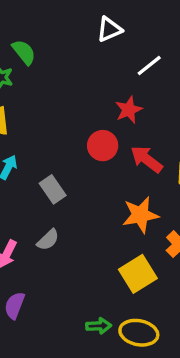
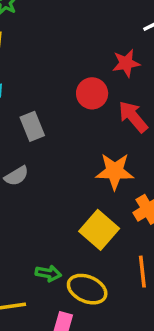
yellow square: (138, 274) -> (99, 230), turned -30

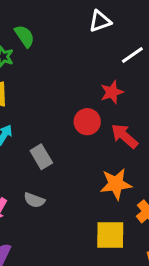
gray semicircle: (16, 176) -> (34, 200), turned 60
yellow square: (99, 230) -> (110, 235), turned -32

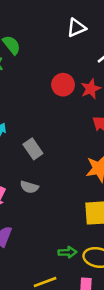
red circle: (87, 122) -> (63, 85), moved

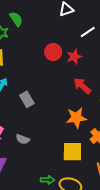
gray semicircle: (29, 187) -> (23, 139), moved

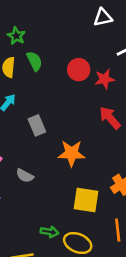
green semicircle: (16, 19) -> (34, 61), moved
orange star: (76, 118) -> (71, 153), moved

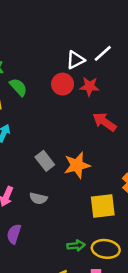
white triangle: (103, 17) -> (75, 60), moved
red star: (105, 79) -> (90, 86), turned 30
gray rectangle: (37, 125) -> (45, 161), moved

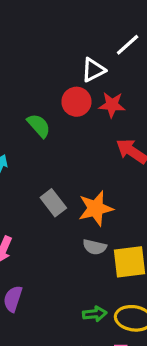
white line: (103, 53) -> (128, 45), moved
green semicircle: (18, 87) -> (39, 126), moved
gray semicircle: (38, 198) -> (95, 247), moved

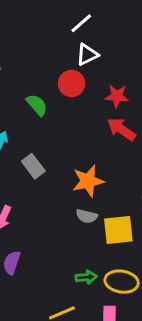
white line: (128, 45) -> (81, 23), moved
red star: (112, 105) -> (117, 96), moved
gray rectangle: (53, 203) -> (33, 166), moved

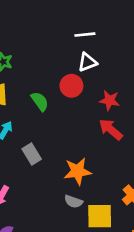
white line: (81, 23) -> (85, 35), turned 30

